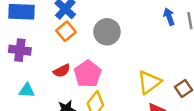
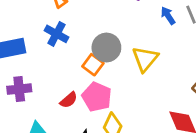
orange square: (66, 31) -> (93, 65), moved
yellow triangle: (149, 82) -> (145, 59), moved

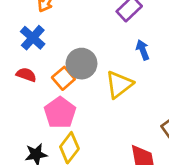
blue arrow: (168, 16) -> (143, 50), moved
red semicircle: (69, 100) -> (26, 75), moved, turned -132

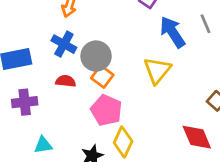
blue arrow: (143, 50) -> (172, 32), size x1.6
gray circle: (81, 64) -> (96, 56), moved

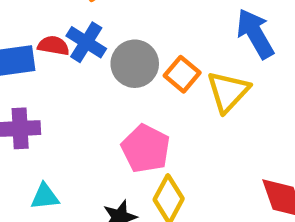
orange square: (102, 77) -> (182, 74), moved
red semicircle: (66, 81) -> (53, 46), moved

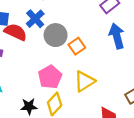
red semicircle: (53, 46) -> (16, 32), moved, size x1.5
yellow triangle: (228, 92) -> (84, 81), moved

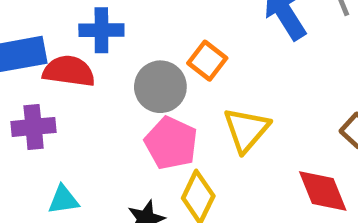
blue cross: (35, 19) -> (101, 30), turned -30
gray circle: (56, 35) -> (160, 87), moved

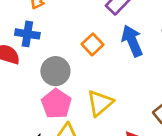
orange square: (207, 61) -> (93, 44), moved

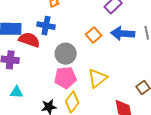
blue arrow: (132, 41) -> (123, 33), turned -65
pink pentagon: (56, 104) -> (65, 78), turned 30

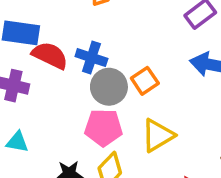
blue cross: (46, 26) -> (91, 58), moved
orange square: (94, 35) -> (145, 81), moved

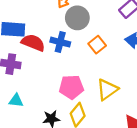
orange square: (145, 81) -> (97, 45), moved
gray circle: (109, 87) -> (77, 18), moved

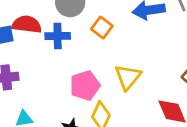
red semicircle: (33, 43) -> (27, 24), moved

